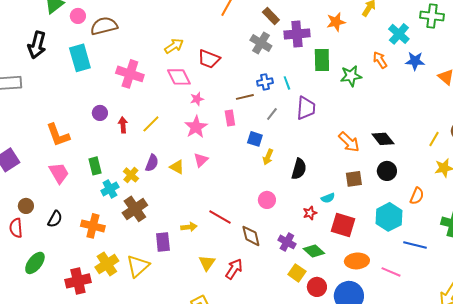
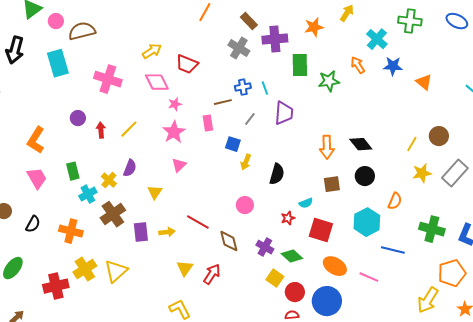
orange L-shape: (58, 135) -> (36, 140), turned 52
orange arrow: (349, 142) -> (327, 147), turned 45
yellow triangle: (177, 167) -> (155, 192), moved, turned 35
purple rectangle: (163, 242) -> (141, 232), moved
orange ellipse: (357, 261) -> (335, 266), turned 35

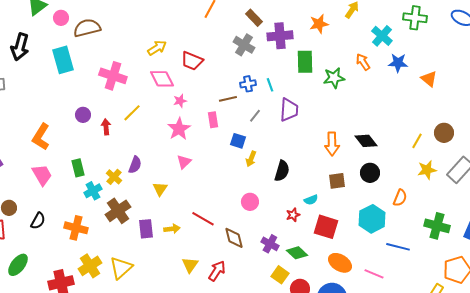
yellow line: (129, 129) -> (132, 113), moved

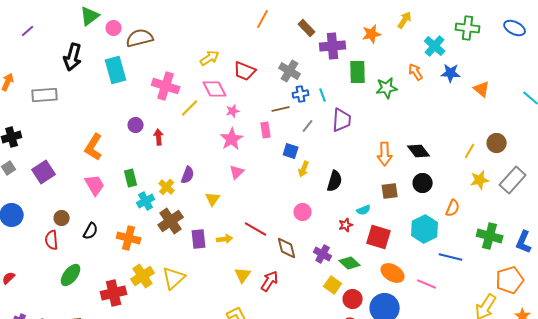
gray cross: (244, 45) -> (290, 71), moved
yellow line: (132, 113) -> (190, 108), moved

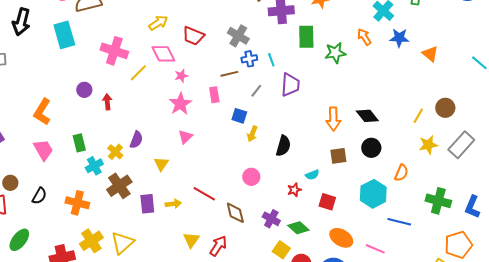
red square: (379, 237) -> (327, 202), size x0.7

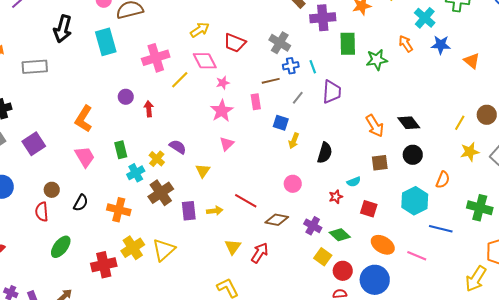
pink cross: (114, 51) -> (156, 58), turned -36
orange arrow: (333, 119) -> (375, 126), turned -30
purple semicircle: (136, 140) -> (178, 147), turned -78
brown diamond: (235, 213) -> (277, 220), turned -65

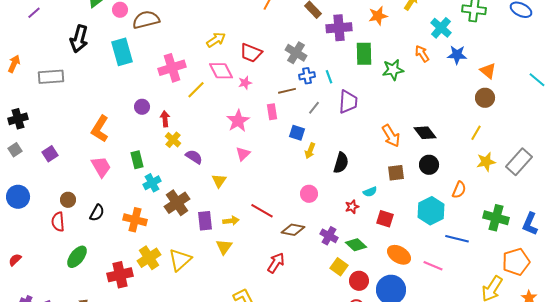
pink star: (223, 83) -> (245, 83), moved
brown circle: (487, 115) -> (485, 98), moved
purple square: (34, 144) -> (50, 154), size x0.7
yellow cross: (157, 159) -> (173, 140), moved
yellow triangle: (233, 247) -> (224, 247), moved

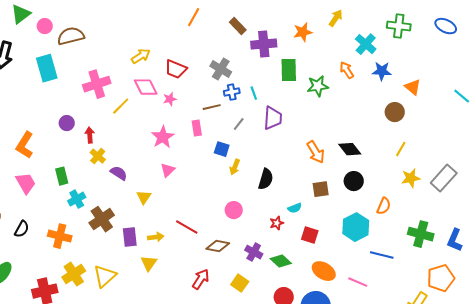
brown circle: (485, 98) -> (395, 112), moved
yellow square: (339, 267) -> (240, 283), moved

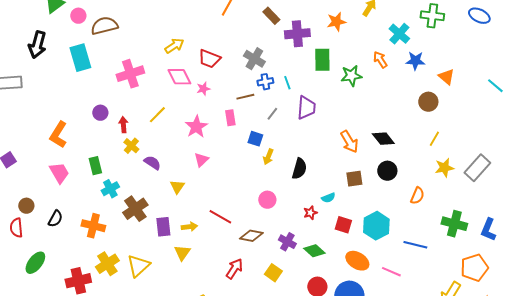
yellow line: (121, 106) -> (157, 115), moved
cyan hexagon: (356, 227) -> (376, 226), moved

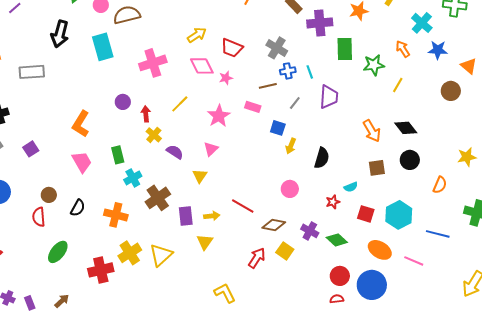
pink rectangle: (230, 118) -> (253, 107), turned -63
yellow line: (434, 139) -> (398, 85), moved
pink triangle: (201, 160) -> (211, 149), moved
yellow square: (273, 273) -> (285, 251), moved

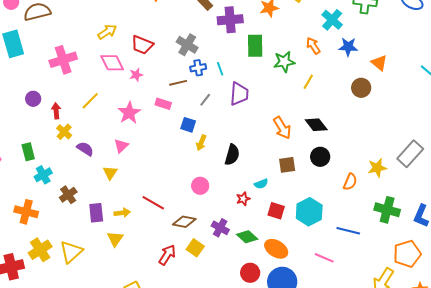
yellow star: (467, 157) -> (377, 168), moved
brown cross: (158, 198) -> (68, 195), size x0.7
orange ellipse: (380, 250) -> (276, 249), moved

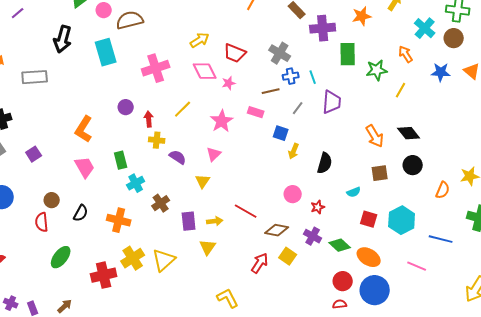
blue star: (348, 47) -> (441, 72), moved
brown circle: (361, 88) -> (454, 38), moved
yellow cross: (64, 132) -> (157, 140), turned -35
red star: (243, 199) -> (318, 207), moved

